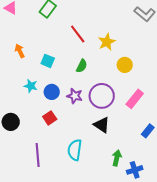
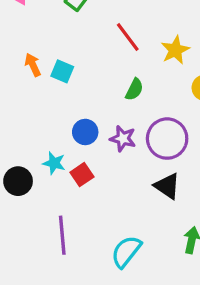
cyan square: (48, 61) -> (62, 71), moved
cyan star: (31, 86) -> (54, 163), moved
cyan semicircle: (75, 150) -> (126, 252), moved, turned 30

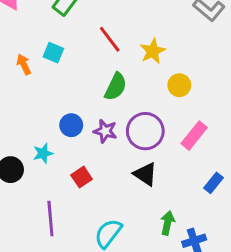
cyan square: (62, 71) -> (53, 53), moved
green semicircle: (134, 89) -> (116, 87), size x1.4
cyan star: (54, 163) -> (43, 153), turned -30
red square: (82, 175) -> (82, 177), moved

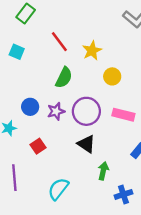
purple star: (105, 131) -> (56, 111), turned -30
pink rectangle: (194, 136) -> (123, 115), turned 65
green arrow: (167, 223) -> (103, 171), moved

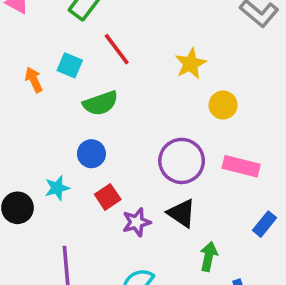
red line: (59, 42) -> (117, 49), moved
green semicircle: (64, 78) -> (100, 103), moved, turned 45
purple star: (56, 111) -> (137, 222), moved
red square: (38, 146) -> (108, 197), moved

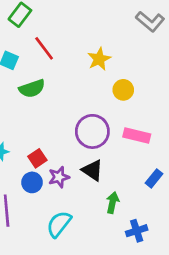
blue circle: (91, 154) -> (32, 182), moved

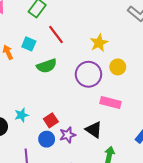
purple circle: (92, 131) -> (88, 74), moved
pink rectangle: (137, 135) -> (110, 103), moved

